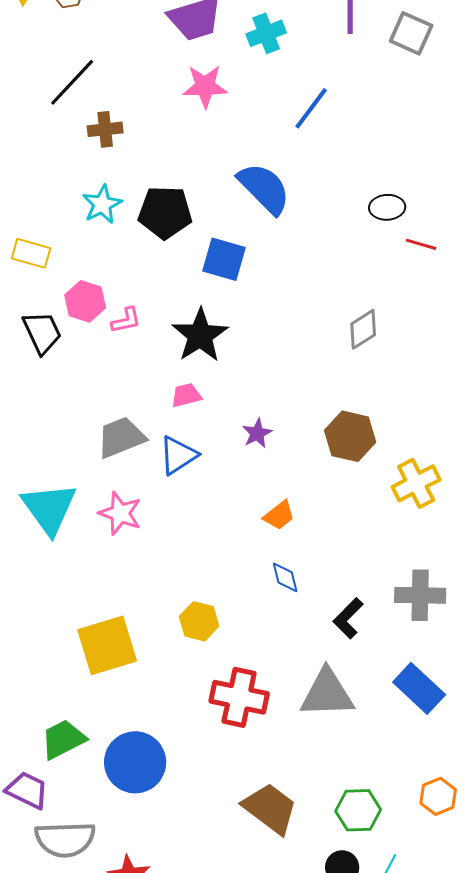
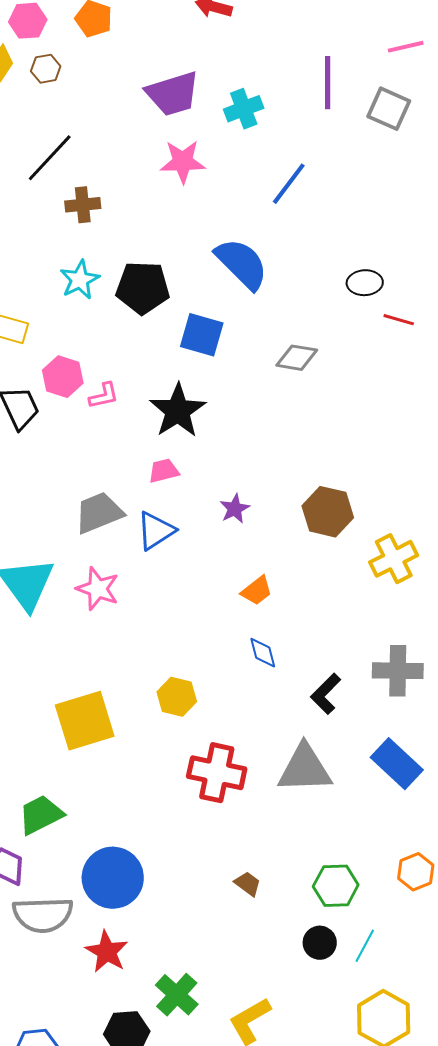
gray diamond: (363, 329) -> (297, 358), moved, turned 42
blue circle: (135, 762) -> (113, 878), moved
brown trapezoid: (270, 808) -> (248, 884), size x0.5

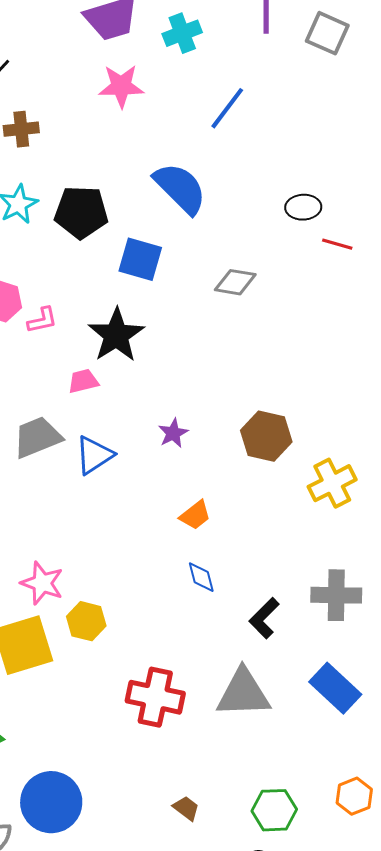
pink trapezoid: (164, 471) -> (83, 381), moved
pink star: (98, 589) -> (42, 583), moved
yellow hexagon: (177, 697) -> (86, 621), moved

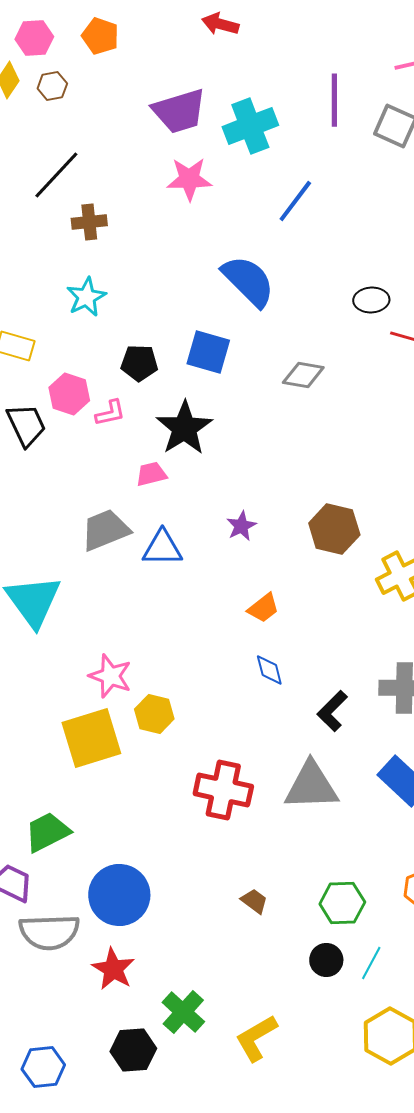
cyan cross: (182, 33) -> (250, 126), size x1.4
black pentagon: (81, 212) -> (139, 363), moved, size x0.7
blue triangle: (94, 455) -> (162, 548), turned 33

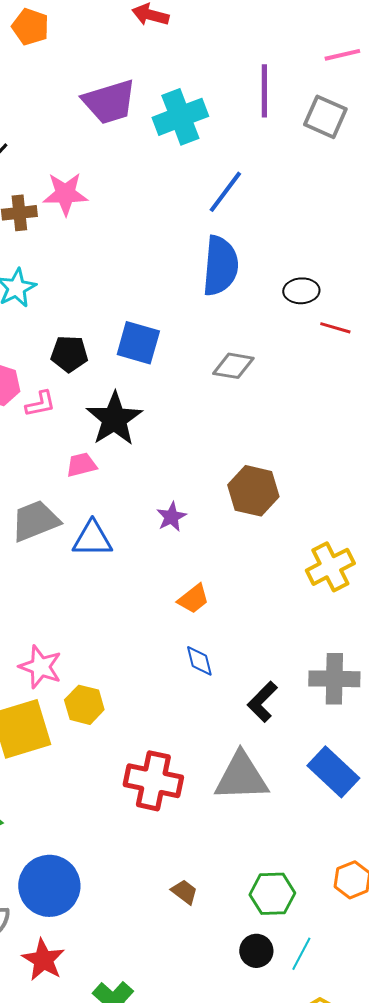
pink star: (189, 179) -> (65, 194), moved
blue semicircle: (248, 281) -> (220, 266), moved, turned 50
brown hexagon: (334, 529) -> (253, 491), moved

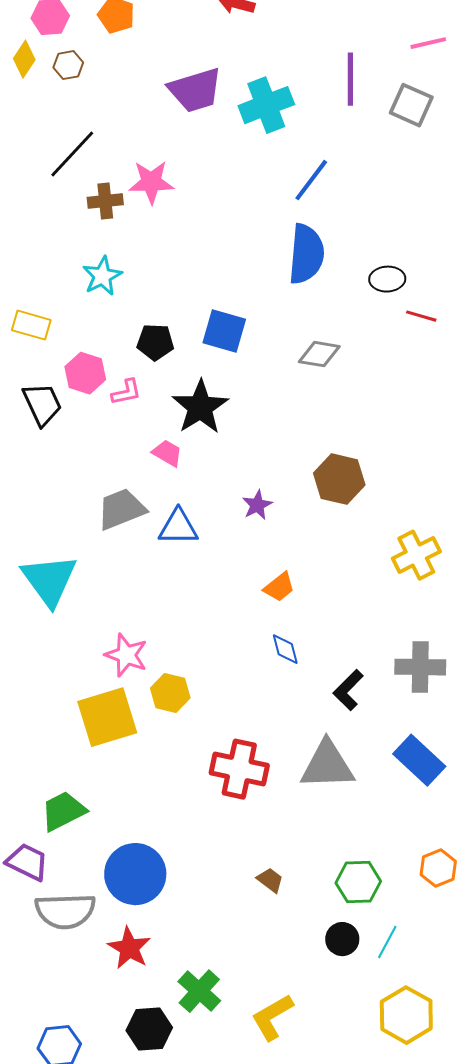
pink trapezoid: (81, 465) -> (167, 453), turned 44

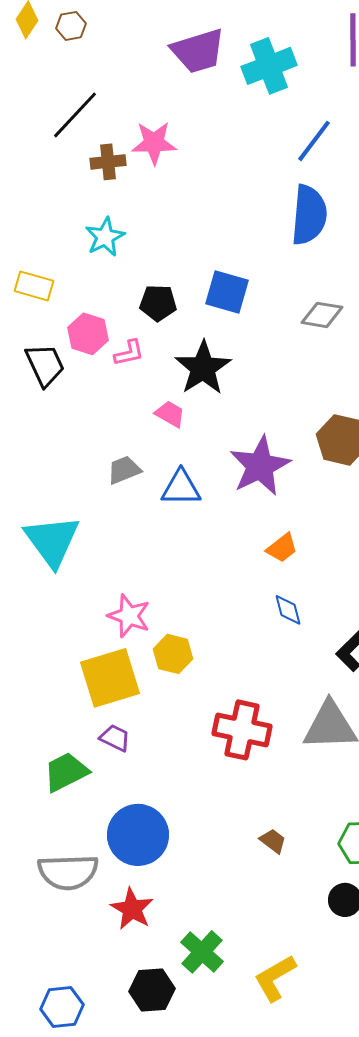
purple star: (257, 505) -> (260, 466), size x2.0
gray trapezoid: (121, 509) -> (124, 470), size x0.7
purple trapezoid: (27, 862) -> (115, 738), moved, size x0.7

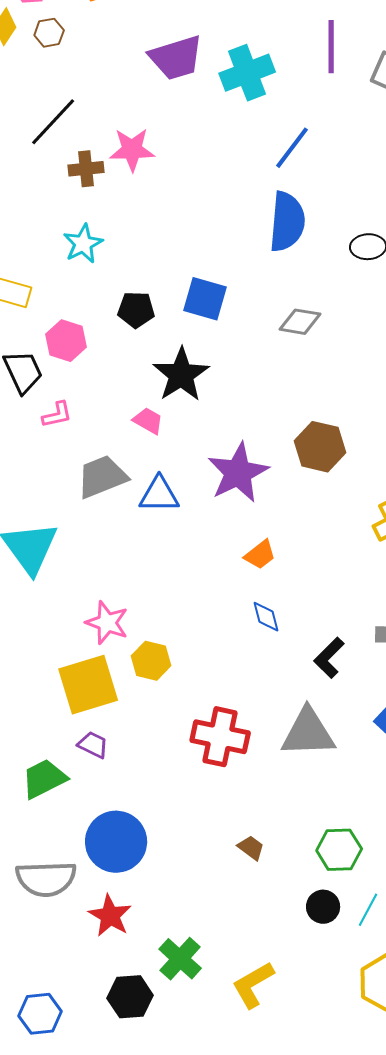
pink L-shape: (129, 353) -> (57, 415), moved
gray trapezoid: (124, 470) -> (102, 477), size x1.5

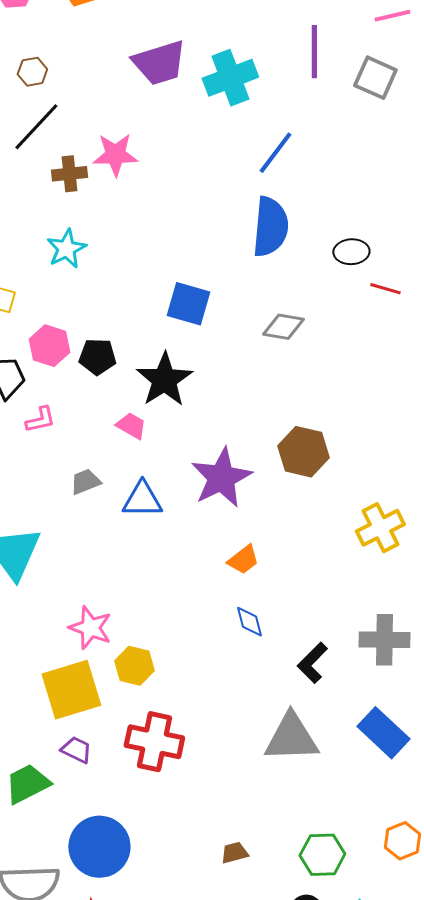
brown hexagon: (49, 33) -> (32, 72), moved
black pentagon: (136, 310) -> (97, 357), moved
gray trapezoid: (102, 477) -> (85, 482), size x0.6
red cross: (220, 737) -> (154, 742), moved
brown trapezoid: (251, 848) -> (234, 853), turned -52

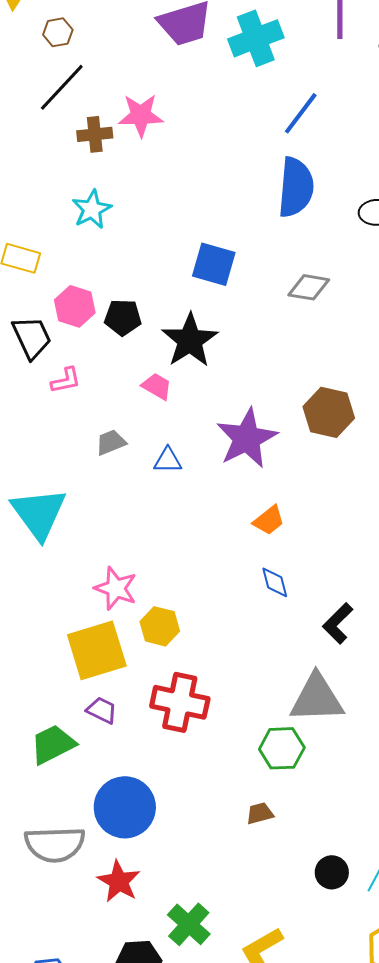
blue triangle: (142, 500) -> (168, 460), size x0.7
green hexagon: (322, 855) -> (282, 748), moved

